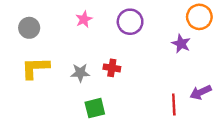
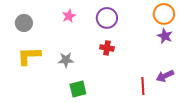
purple star: (181, 44) -> (165, 36), moved
red cross: (112, 68) -> (107, 48), moved

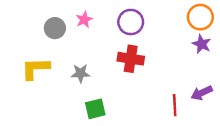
gray circle: (24, 23) -> (55, 28), moved
red cross: (107, 48) -> (131, 59), size x1.5

